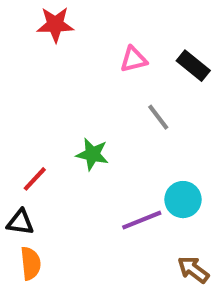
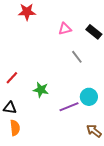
green star: (92, 154) -> (41, 90), moved
red line: (35, 179) -> (12, 78), moved

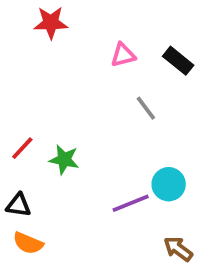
green star: (41, 90) -> (64, 160), moved
orange semicircle: (15, 128) -> (28, 243), turned 119

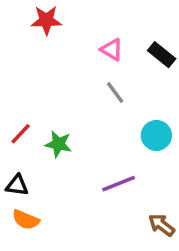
pink triangle: (123, 55) -> (112, 49), turned 45
gray line: (146, 108) -> (115, 92), moved
cyan circle: (169, 184) -> (156, 135), moved

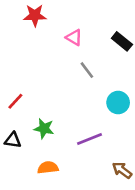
pink triangle: (112, 49) -> (74, 38), moved
green star: (58, 144) -> (44, 129), moved
orange semicircle: (26, 220) -> (48, 168), moved, turned 150

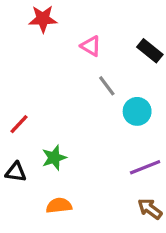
cyan circle: (118, 103) -> (137, 111), moved
green star: (44, 129) -> (54, 158), turned -30
purple line: (89, 139) -> (145, 167), moved

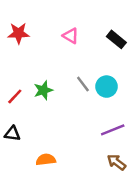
red star: (43, 19) -> (19, 33), moved
gray line: (107, 86) -> (83, 84), moved
green star: (54, 158) -> (43, 90), moved

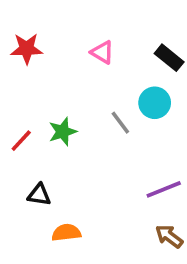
cyan circle: (107, 87) -> (155, 103), moved
black triangle: (12, 134) -> (39, 195), moved

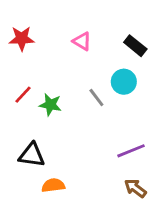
green star: (63, 132) -> (50, 105), turned 30
red line: (21, 141) -> (23, 95), moved
black triangle: (39, 195) -> (32, 155), size x1.4

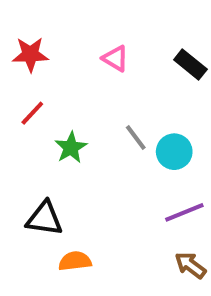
cyan circle: (124, 82) -> (174, 152), moved
red line: (23, 95) -> (32, 113), moved
green star: (50, 105) -> (71, 148), turned 30

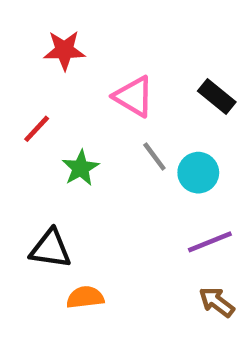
red star: (30, 54) -> (64, 50), moved
pink triangle: (115, 58) -> (134, 96), moved, size x1.4
black rectangle: (190, 64) -> (217, 96), moved

